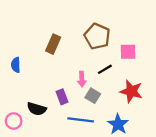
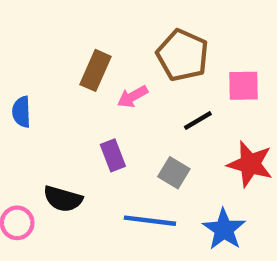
pink arrow: (82, 79) -> (133, 97), moved, turned 64
purple rectangle: (62, 97) -> (113, 155), moved

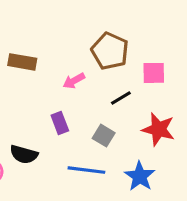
brown rectangle: (96, 70) -> (22, 62), moved, turned 76

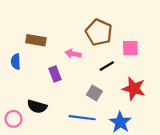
pink arrow: (74, 81) -> (73, 54), turned 40
purple rectangle: (60, 123) -> (55, 74), moved

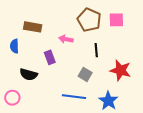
pink square: (130, 48) -> (116, 20), moved
black line: (107, 66) -> (96, 50), turned -64
black semicircle: (37, 107) -> (29, 74), moved

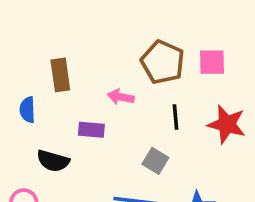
brown rectangle: (33, 27) -> (60, 75), turned 72
purple rectangle: (50, 57) -> (91, 130), turned -64
red star: (120, 70) -> (227, 124), moved

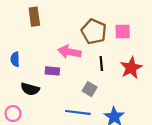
brown rectangle: (60, 75) -> (34, 17), moved
pink arrow: (121, 97) -> (69, 52), size x1.5
red star: (227, 124) -> (131, 68), turned 30

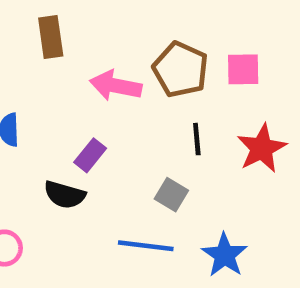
pink arrow: (69, 52) -> (116, 86), moved
purple rectangle: (52, 71) -> (90, 155), turned -56
black semicircle: (30, 89) -> (65, 195), moved

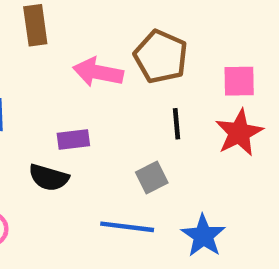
pink square: (243, 69) -> (239, 81), moved
purple rectangle: (90, 155) -> (73, 139), turned 44
gray square: (171, 195) -> (152, 178), turned 32

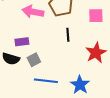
red star: (239, 133) -> (96, 53), moved
gray square: (152, 178) -> (34, 60), moved

